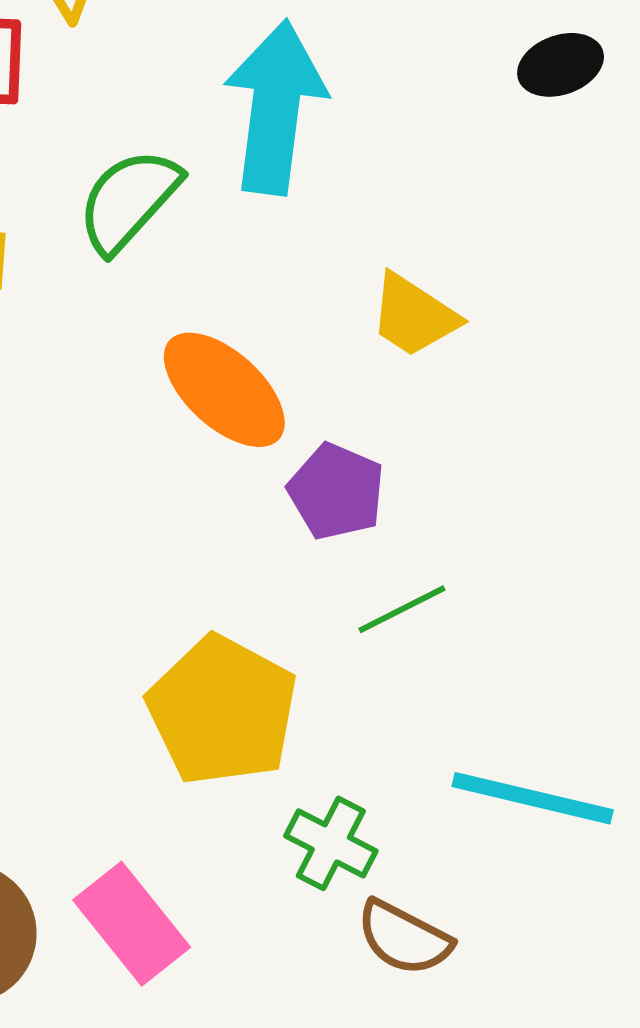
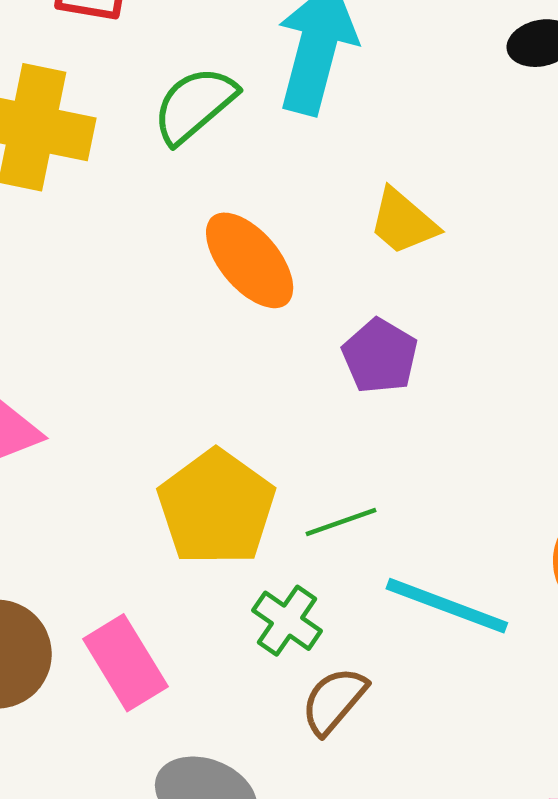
purple pentagon: (336, 491) -> (380, 356), moved
green line: (402, 609) -> (341, 522), moved
brown semicircle: (404, 938) -> (334, 701), turned 96

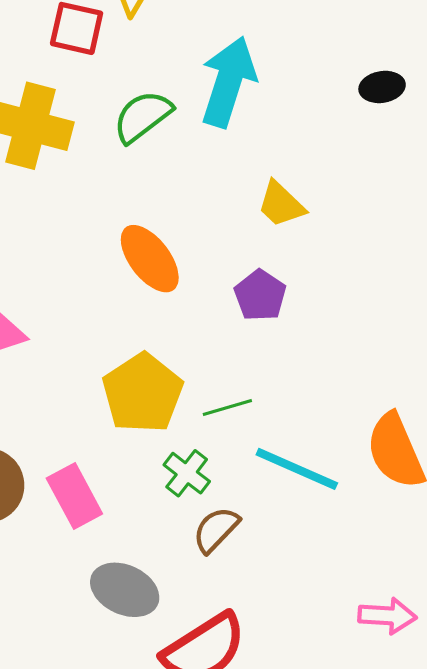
orange ellipse: (250, 260) -> (150, 259), moved

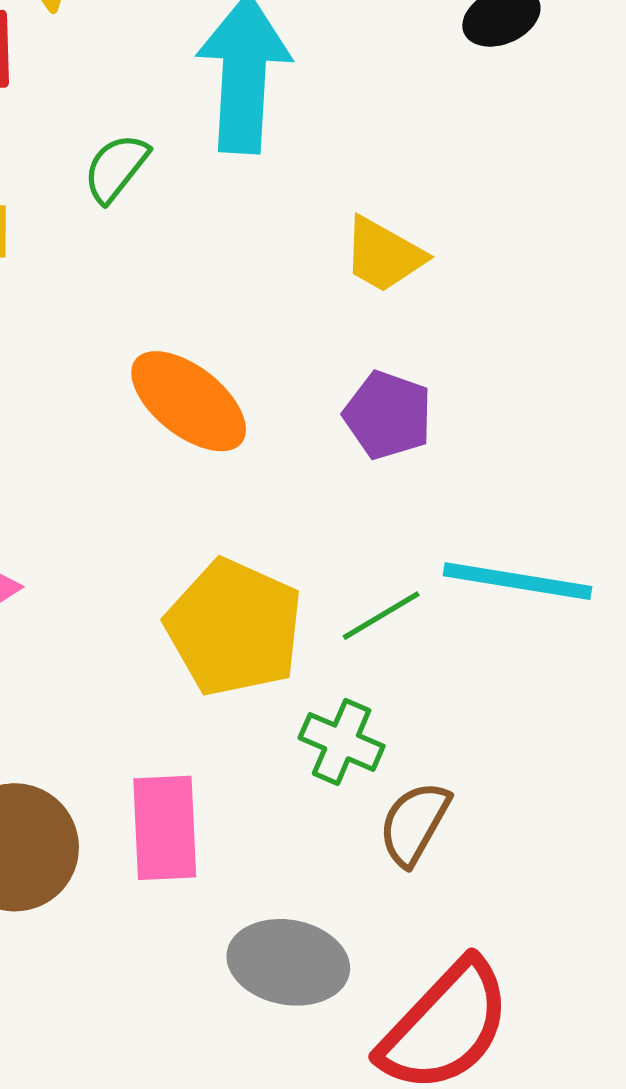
green semicircle: (142, 116) -> (116, 168), size x0.7
cyan line: (297, 469) -> (518, 581), moved
pink rectangle: (74, 496) -> (165, 828), turned 40

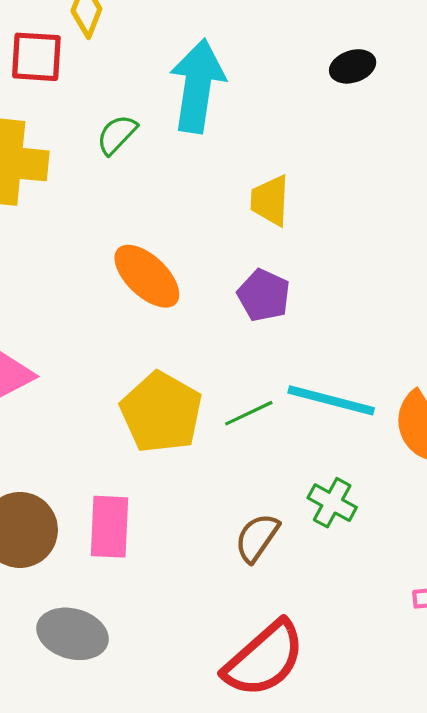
yellow trapezoid: (384, 255) -> (270, 201), turned 58
green cross: (342, 742) -> (332, 503), moved
gray ellipse: (288, 962) -> (73, 634), moved

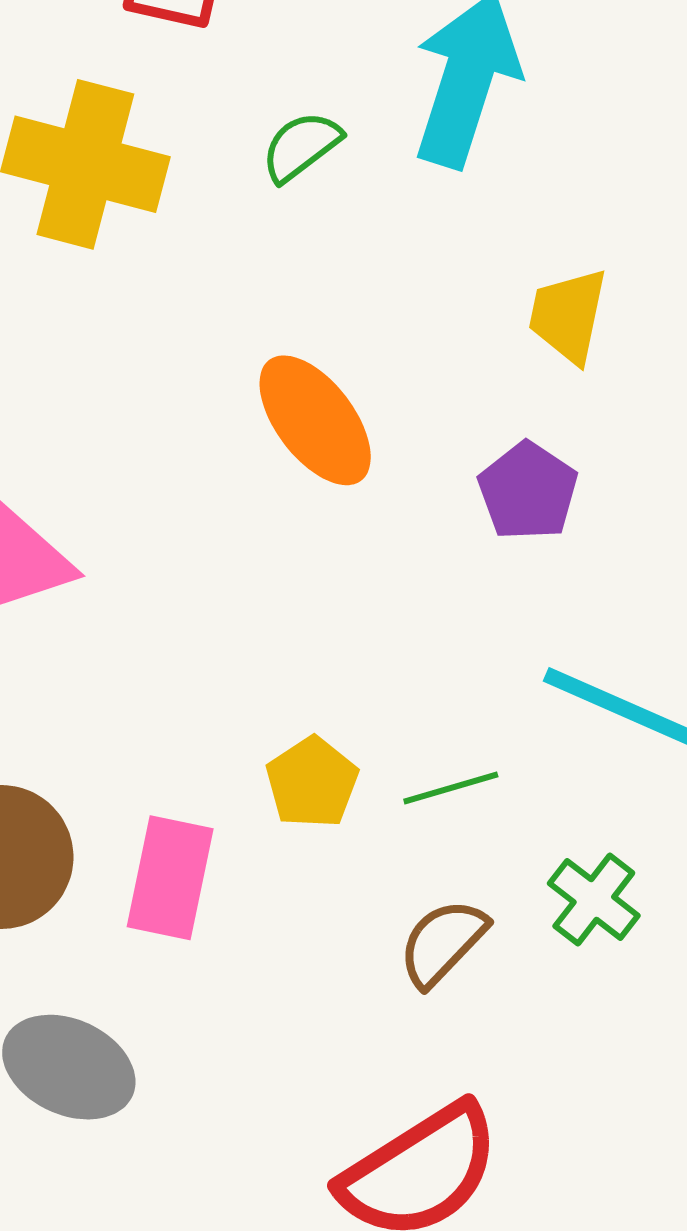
yellow pentagon: (161, 412) -> (312, 782), moved, size x0.6
green line: (249, 413) -> (451, 788), moved

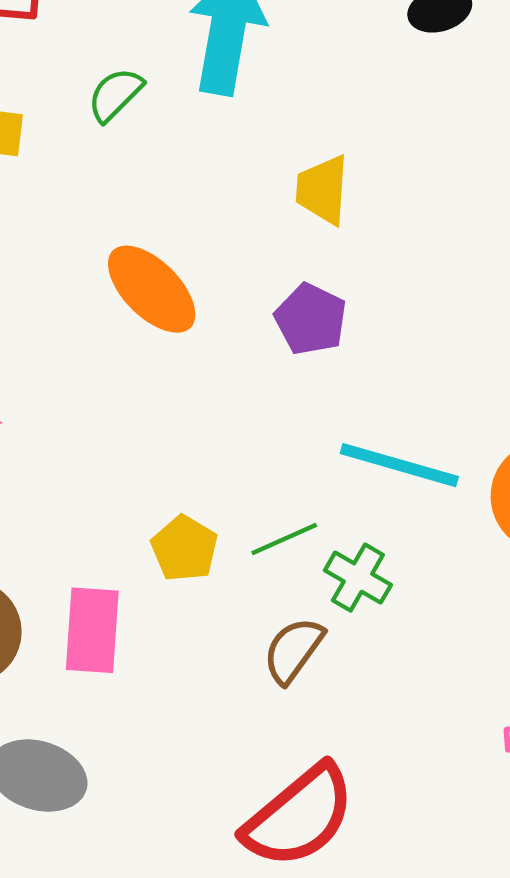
green cross: (594, 900) -> (358, 578), moved

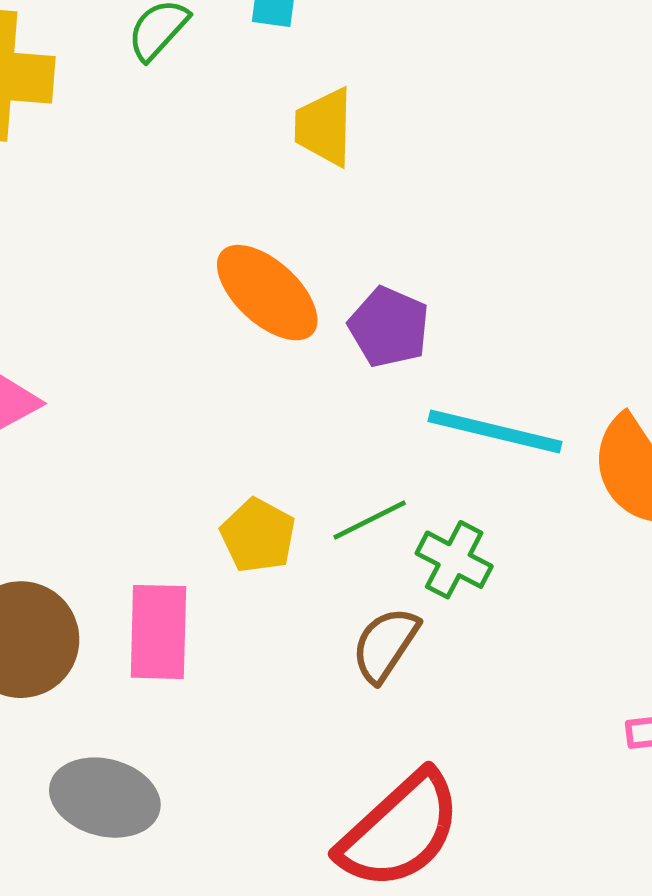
yellow trapezoid: (322, 190) -> (324, 127), moved
orange ellipse: (152, 289) -> (267, 293), moved
purple pentagon: (311, 319) -> (389, 327), moved

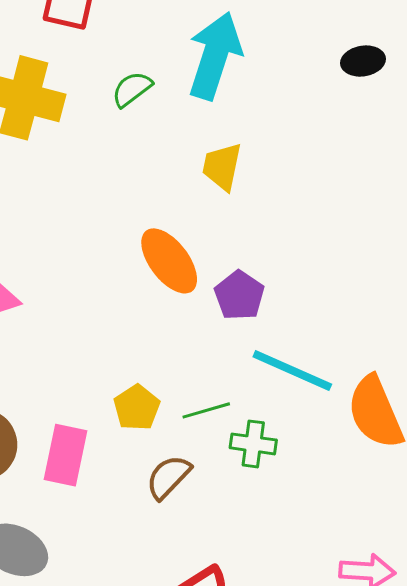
green cross: (454, 560) -> (253, 444), turned -30
brown semicircle: (385, 645) -> (168, 477), moved

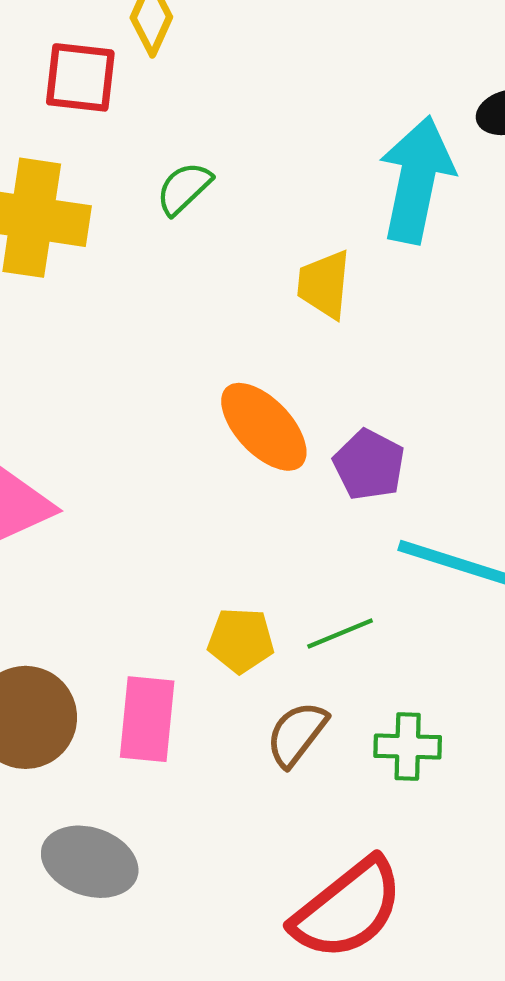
cyan arrow: (215, 56) -> (417, 180), moved
yellow pentagon: (137, 408) -> (241, 640), turned -30
green cross: (253, 444) -> (408, 746), moved

